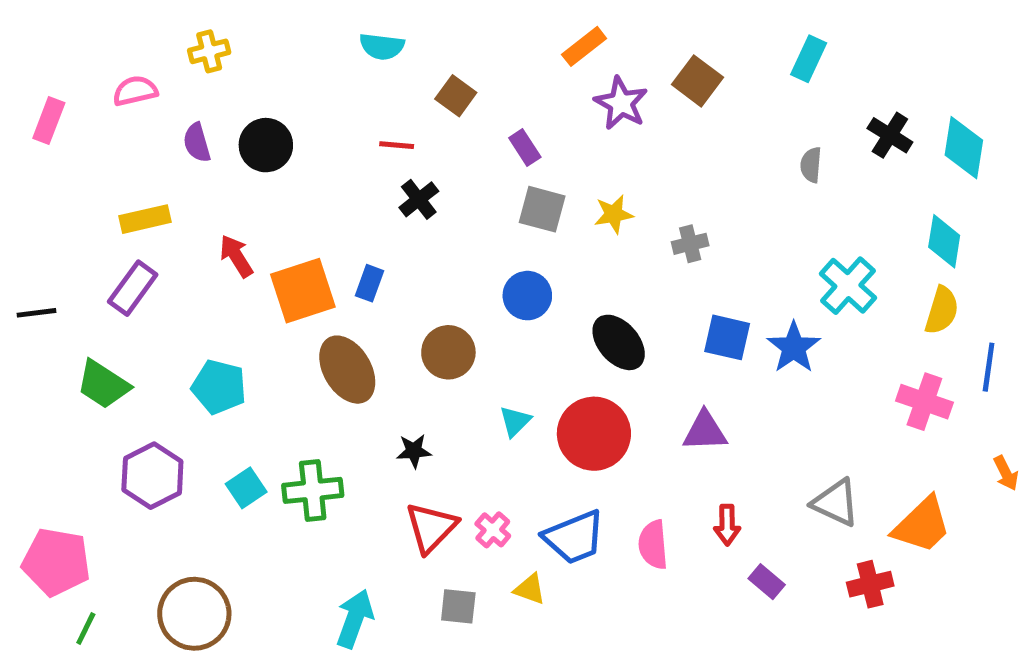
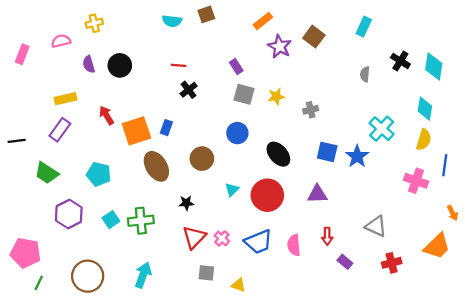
brown square: (456, 96) -> (206, 14), moved, turned 35
orange trapezoid: (922, 525) -> (437, 246), moved
yellow triangle: (530, 589) -> (238, 285), moved
cyan arrow: (355, 619) -> (143, 275), moved

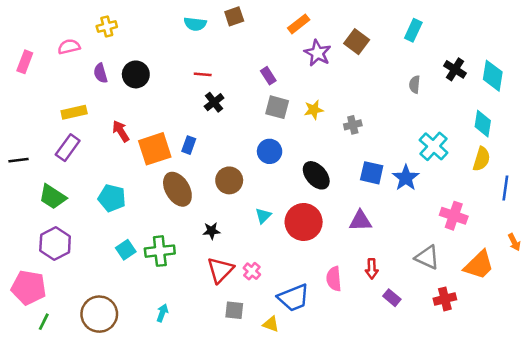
pink cross: (416, 181) -> (454, 216), moved
purple hexagon: (69, 214) -> (55, 243), moved
blue trapezoid: (258, 242) -> (294, 298), moved
orange trapezoid: (437, 246) -> (479, 265), moved
cyan arrow: (143, 275) -> (162, 313), size x0.6

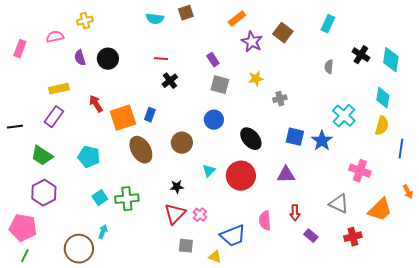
yellow star: (314, 110) -> (256, 79), moved
black star: (212, 231) -> (177, 187), moved
cyan arrow: (162, 313) -> (103, 232), moved
green line: (44, 322) -> (25, 256), moved

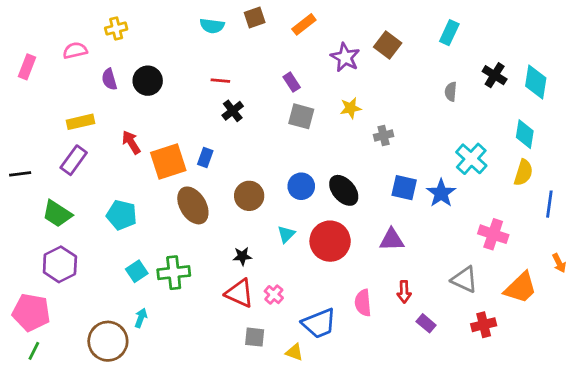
orange rectangle: (237, 19) -> (304, 24), moved
blue circle: (214, 120) -> (301, 186), moved
red triangle: (175, 214) -> (240, 293), turned -50

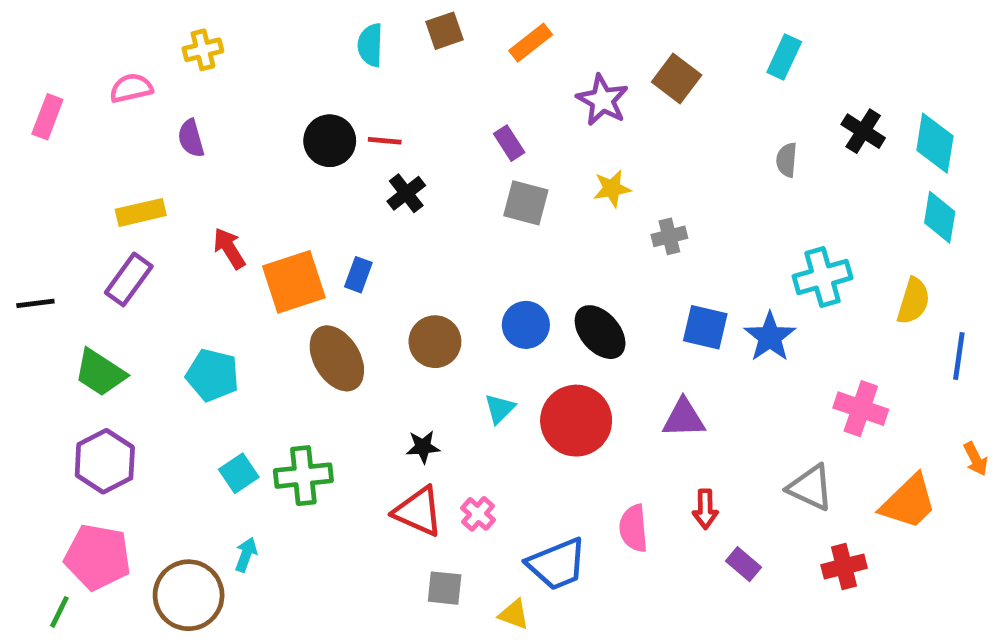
cyan semicircle: (212, 26) -> (370, 45), turned 85
black circle: (148, 81) -> (330, 141), moved
cyan diamond: (525, 134) -> (940, 217), moved
cyan cross: (471, 159) -> (822, 277), turned 32
pink pentagon: (31, 312) -> (98, 557), moved

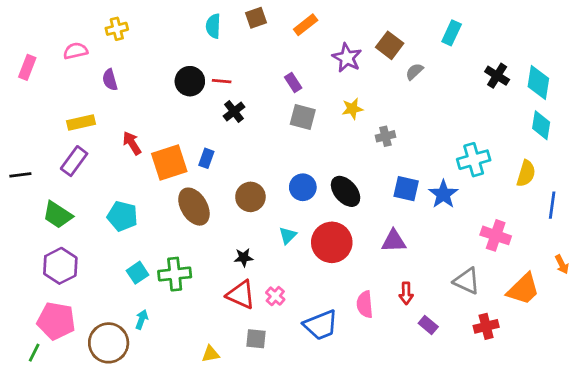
gray semicircle: (787, 160) -> (414, 72), moved, turned 42
yellow triangle: (514, 614) -> (211, 354), moved, turned -30

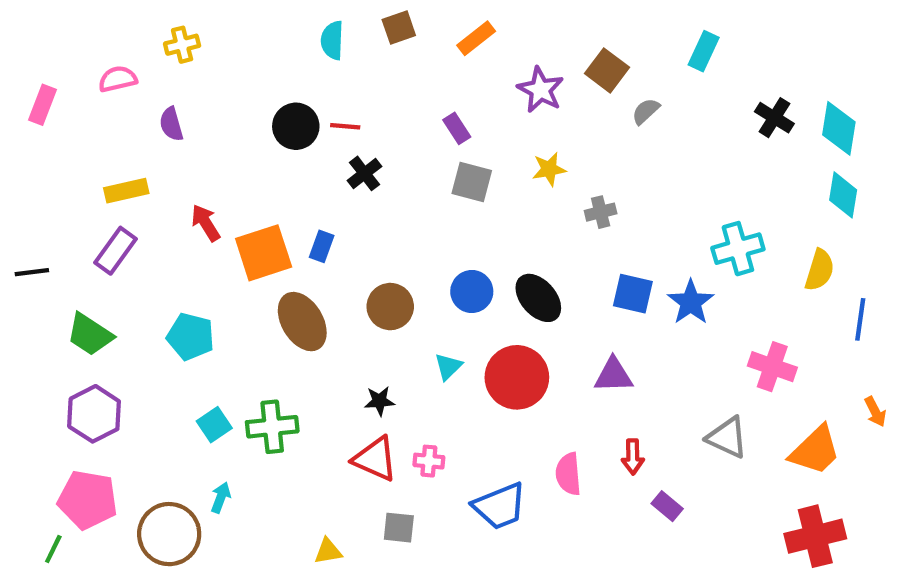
pink cross: (275, 296) -> (429, 461), turned -36
red cross: (486, 326) -> (815, 536), moved, size x1.5

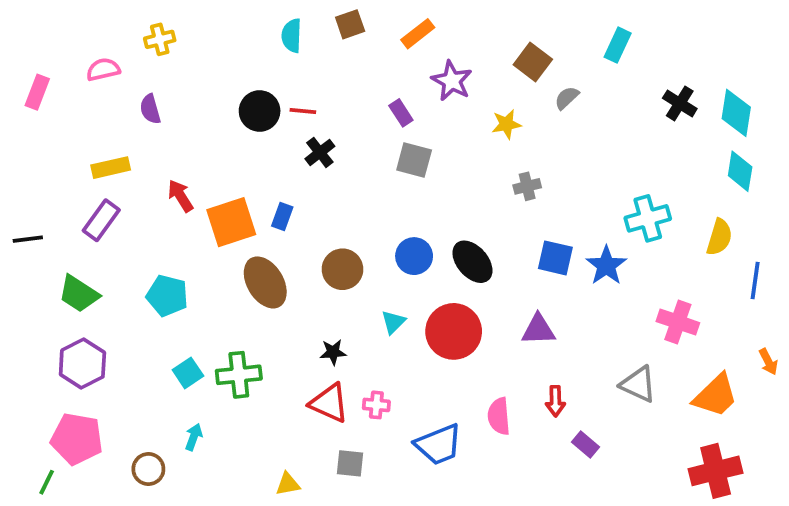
purple star: (540, 90) -> (452, 81), moved
yellow star: (549, 169) -> (506, 124), moved
brown circle: (169, 534) -> (148, 469), size x0.6

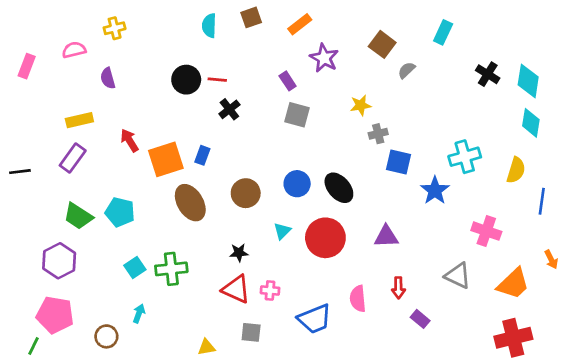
yellow star: (506, 124) -> (361, 105), moved
blue square: (555, 258) -> (398, 162), moved
green trapezoid: (79, 294) -> (78, 216), moved

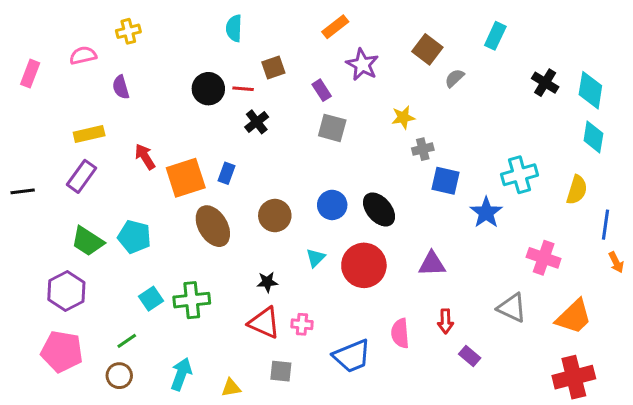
brown square: (251, 17) -> (273, 68), moved
orange arrow: (551, 259) -> (616, 262), moved
cyan arrow: (139, 313) -> (181, 374), moved, size x1.5
green line: (33, 346) -> (127, 341), moved, turned 30

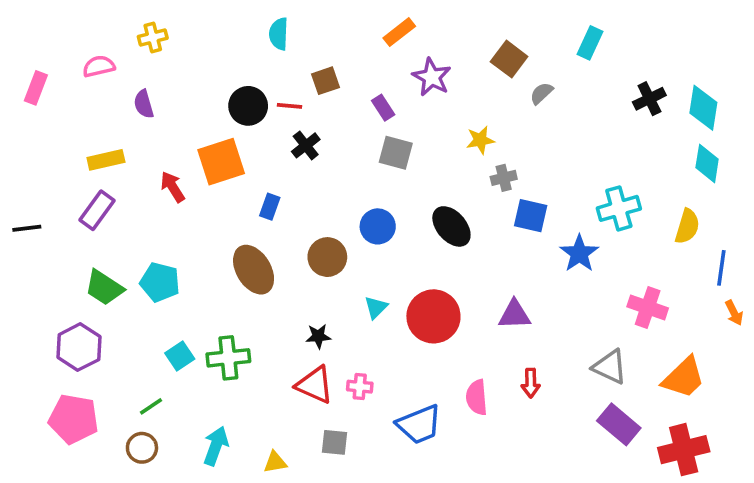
black cross: (545, 83) -> (649, 99), turned 32
orange square: (186, 178) -> (221, 162), moved
blue circle: (332, 205) -> (378, 226), moved
black ellipse: (379, 209) -> (451, 226), moved
purple rectangle: (470, 356) -> (619, 424), moved, size x1.6

